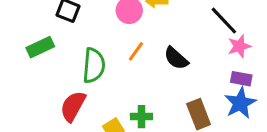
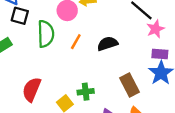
black semicircle: (176, 58) -> (107, 44), turned 126
green semicircle: (94, 65) -> (46, 34), moved

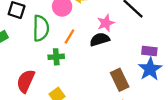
pink star: (155, 29) -> (106, 23), moved
green cross: (86, 92) -> (56, 57), moved

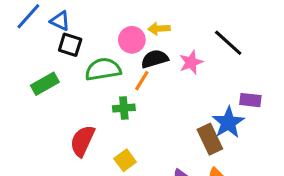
green semicircle: (41, 28) -> (103, 69), turned -100
black semicircle: (100, 39) -> (155, 59), moved
blue star: (150, 69) -> (228, 123), moved

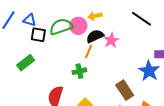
pink star: (191, 62) -> (111, 40), moved
green semicircle: (103, 69) -> (61, 27), moved
brown rectangle: (210, 139) -> (125, 90), moved

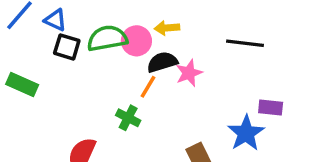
black line: (142, 19) -> (245, 43), turned -35
green rectangle: (26, 63) -> (22, 85), moved, turned 54
green cross: (79, 71) -> (128, 118), turned 32

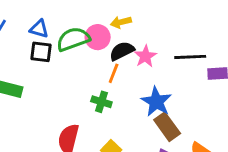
blue triangle: (55, 20) -> (39, 29), moved
black line: (245, 43) -> (190, 57), moved
blue star: (246, 133) -> (156, 102), moved

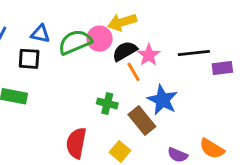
yellow arrow: (121, 22) -> (122, 22), size x1.4
black square: (41, 52) -> (29, 59), moved
orange line: (114, 73) -> (134, 72), moved, turned -48
brown rectangle: (167, 127) -> (142, 120), moved

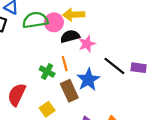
black line: (194, 53) -> (114, 66), moved, turned 30
orange line: (134, 72) -> (65, 64), moved

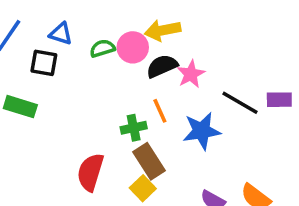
green semicircle: (35, 20) -> (102, 48), size x0.6
green cross: (47, 71) -> (134, 128), turned -32
blue star: (88, 80) -> (202, 131), turned 30
brown rectangle: (69, 91) -> (149, 161), moved

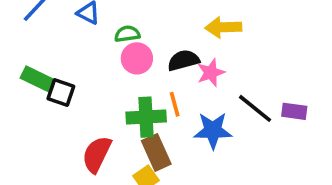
yellow arrow: (163, 30) -> (223, 27), moved
pink circle: (133, 47) -> (137, 58), moved
black square: (44, 63) -> (61, 92), moved
green cross: (134, 128) -> (146, 117), size x1.5

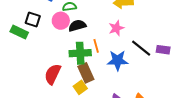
pink circle: (137, 58) -> (61, 21), moved
black semicircle: (183, 60) -> (77, 26), moved
black square: (61, 92) -> (33, 19), moved

